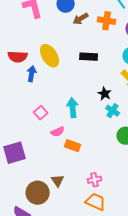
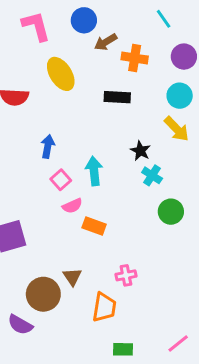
orange cross: (107, 21) -> (135, 58), moved
yellow ellipse: (50, 56) -> (61, 74), moved
blue arrow: (32, 74) -> (48, 146), moved
pink square: (41, 113) -> (61, 180), moved
orange trapezoid: (96, 202) -> (104, 307), moved, turned 75

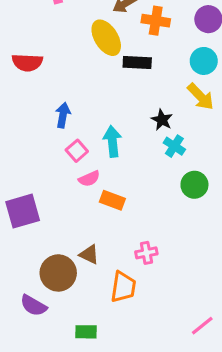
yellow ellipse: (61, 74) -> (106, 38), moved
brown triangle: (72, 277) -> (89, 254), turned -30
green rectangle: (123, 349) -> (86, 332), moved

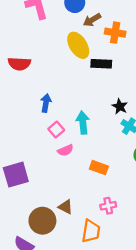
orange rectangle: (112, 200) -> (99, 168), moved

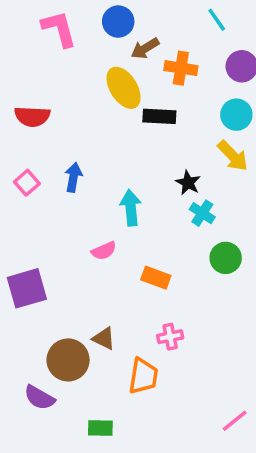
pink square: (56, 130) -> (27, 183), moved

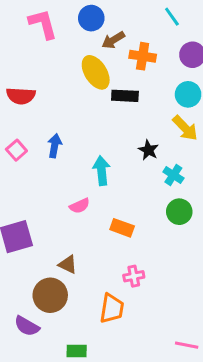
cyan cross: (202, 213) -> (173, 175), moved
brown triangle: (104, 338) -> (68, 264), moved
pink line: (235, 421) -> (187, 345), turned 50

